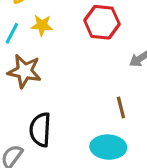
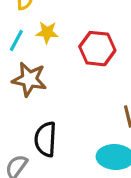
red hexagon: (102, 22) -> (97, 49), moved

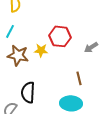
yellow star: (47, 32) -> (41, 50), moved

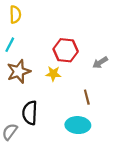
yellow star: (41, 50) -> (53, 74), moved
brown star: (18, 55) -> (19, 71), turned -30

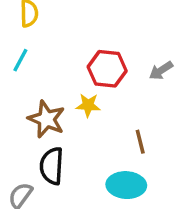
gray arrow: (100, 63) -> (161, 71), moved
brown star: (19, 71) -> (46, 119), moved, turned -30

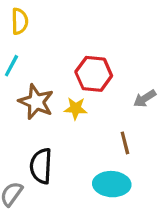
gray arrow: (161, 71) -> (145, 99), moved
brown star: (46, 119) -> (36, 102), moved

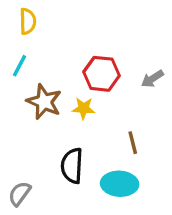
gray arrow: (145, 99) -> (152, 79), moved
black semicircle: (41, 166) -> (72, 166), moved

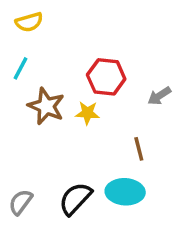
yellow semicircle: (28, 21) -> (29, 22), turned 75
gray arrow: (152, 79) -> (159, 96), moved
black semicircle: (72, 166) -> (75, 199), moved, turned 40

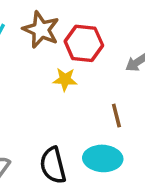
brown star: (46, 106) -> (41, 30), moved
black semicircle: (75, 199) -> (53, 165), turned -57

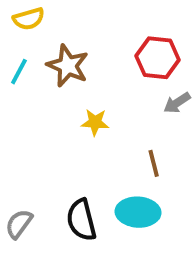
red hexagon: (84, 43) -> (158, 58), moved

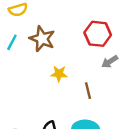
brown line: (154, 163) -> (88, 91), moved

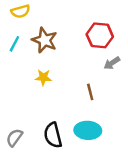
yellow star: (59, 74) -> (43, 77), moved

